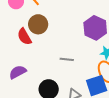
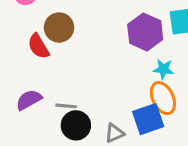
gray line: (67, 59) -> (66, 106), moved

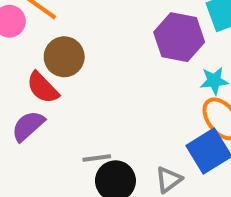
purple semicircle: (29, 100) -> (28, 126), moved

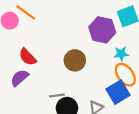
brown circle: (64, 57) -> (75, 60), moved

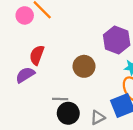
red semicircle: (28, 57) -> (37, 55), turned 54

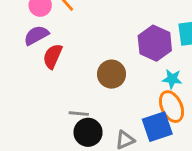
purple semicircle: (25, 75) -> (36, 35), moved

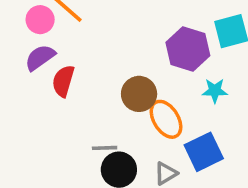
orange ellipse: (172, 107) -> (166, 119), moved

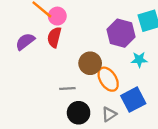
pink circle: (40, 20) -> (57, 16), moved
red semicircle: (63, 81) -> (54, 37), moved
gray line: (105, 148) -> (67, 88), moved

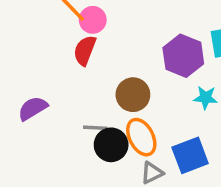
purple semicircle: (25, 42) -> (33, 108), moved
orange ellipse: (108, 79) -> (141, 137), moved
black circle: (79, 113) -> (111, 145), moved

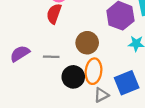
gray line: (95, 128) -> (51, 57), moved
orange ellipse: (141, 137) -> (93, 71), turned 35

